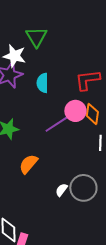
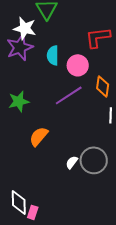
red L-shape: (87, 80) -> (98, 37), moved
pink circle: (75, 111) -> (78, 65), moved

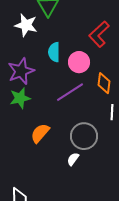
red L-shape: (98, 37) -> (99, 34), turned -36
purple star: (20, 47) -> (21, 71), moved
gray circle: (94, 160) -> (84, 136), moved

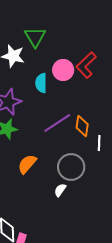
pink circle: (79, 62) -> (63, 70), moved
orange diamond: (104, 83) -> (82, 126), moved

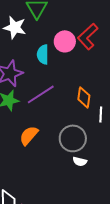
purple line: (57, 123) -> (41, 94), moved
white semicircle: (60, 190) -> (80, 161), moved, turned -112

